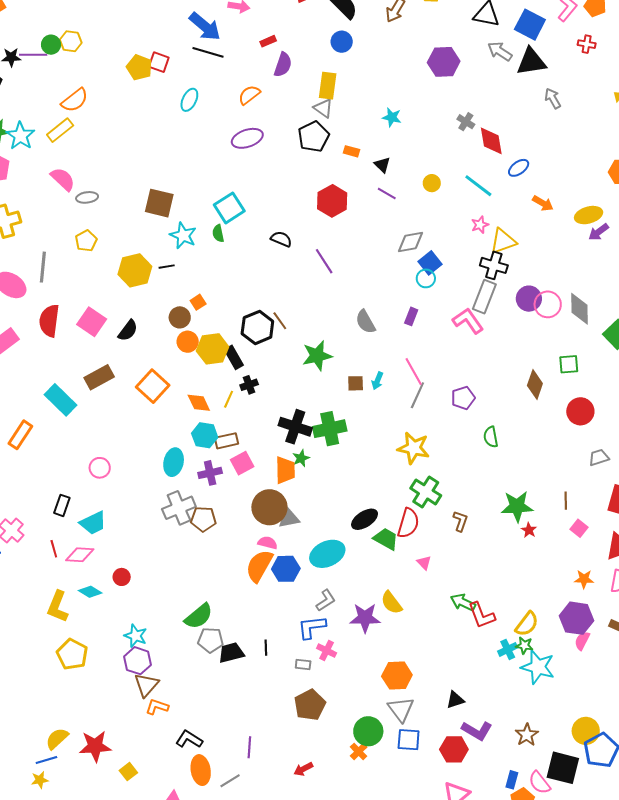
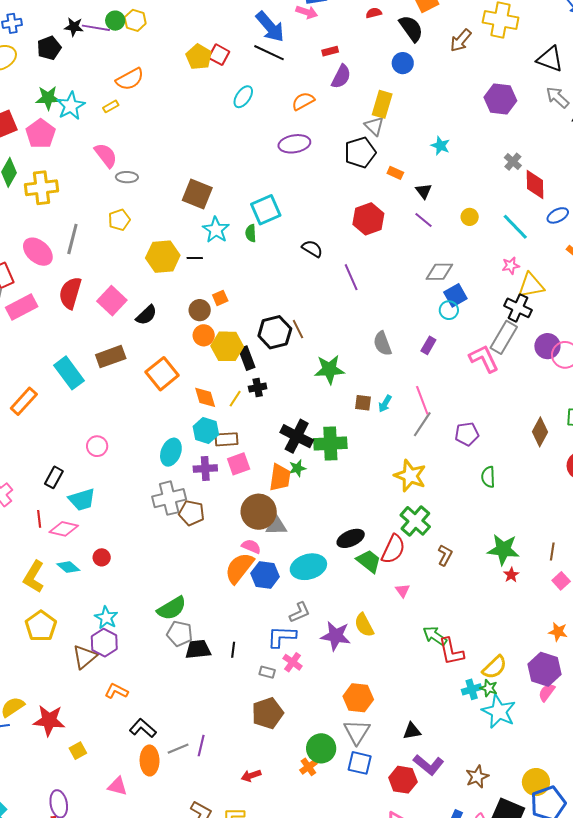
yellow rectangle: (60, 130) -> (111, 106), size x0.6
brown triangle: (146, 685) -> (85, 657), moved
gray line: (230, 781) -> (178, 749), moved

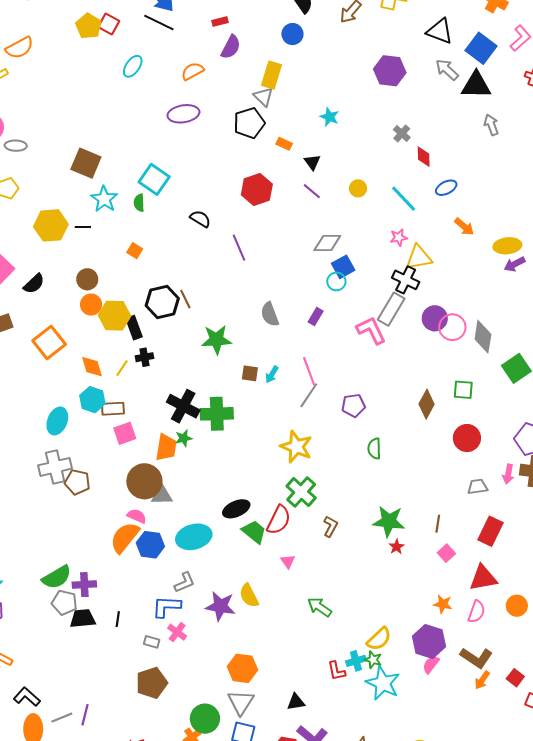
red diamond: (535, 185) -> (424, 157), size x0.7
cyan square: (266, 210) -> (154, 179), turned -32
orange square: (220, 298) -> (135, 251), moved, turned -35
purple cross: (205, 468) -> (84, 585), moved
red L-shape: (451, 652) -> (336, 671), moved, size x0.7

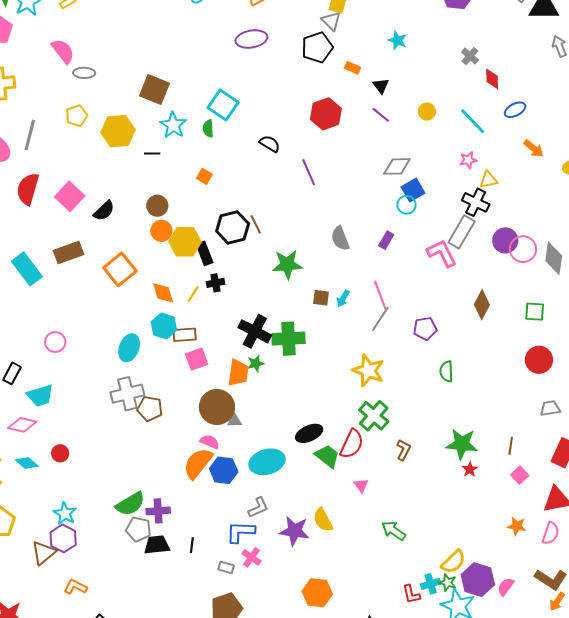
yellow hexagon: (51, 225) -> (118, 131), moved
yellow triangle: (419, 257) -> (488, 180), size x0.7
brown diamond: (427, 404) -> (482, 305), moved
gray triangle: (162, 495) -> (234, 421), size x0.7
purple hexagon: (429, 641) -> (478, 580), moved

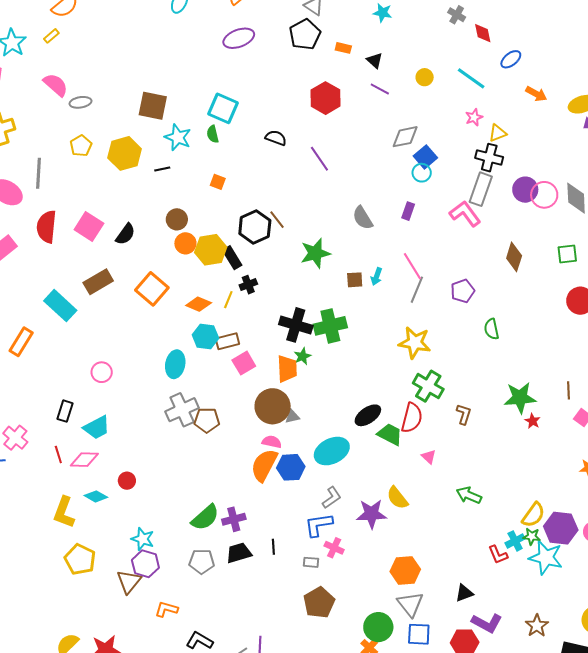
orange diamond: (163, 293) -> (199, 304), turned -40
gray pentagon: (138, 529) -> (202, 561), moved

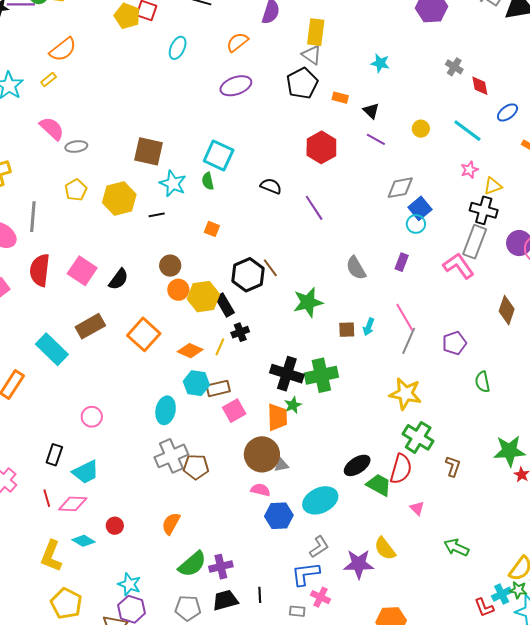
orange semicircle: (264, 465) -> (171, 524), moved, size x0.7

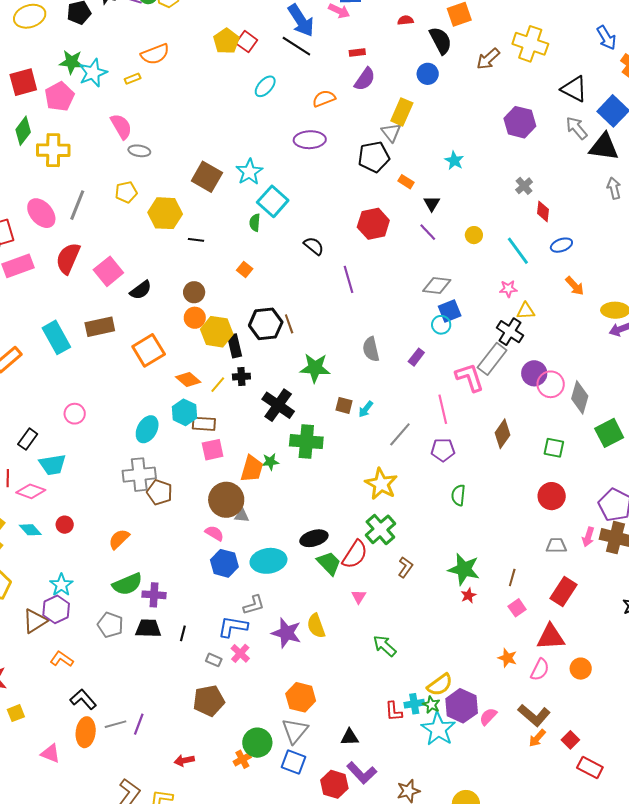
cyan star: (173, 184) -> (249, 172), moved
pink line: (405, 317) -> (443, 409), moved
black cross: (287, 374) -> (278, 405), moved

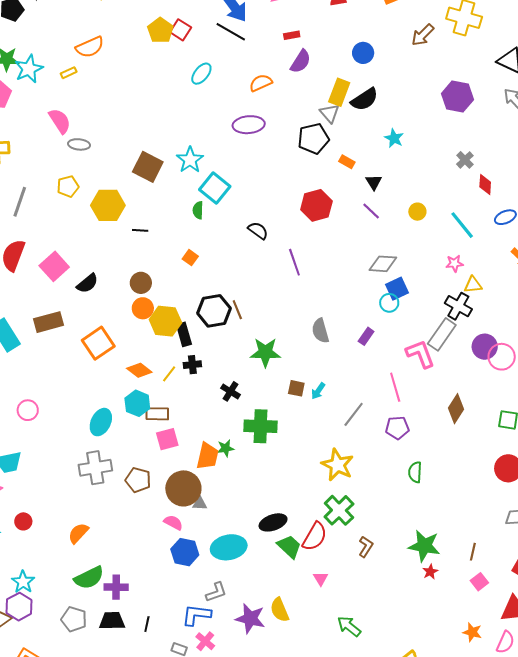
black semicircle: (441, 41) -> (365, 99), moved, turned 88
black cross: (278, 405) -> (230, 391), size x0.6
brown pentagon: (160, 492) -> (138, 480), moved

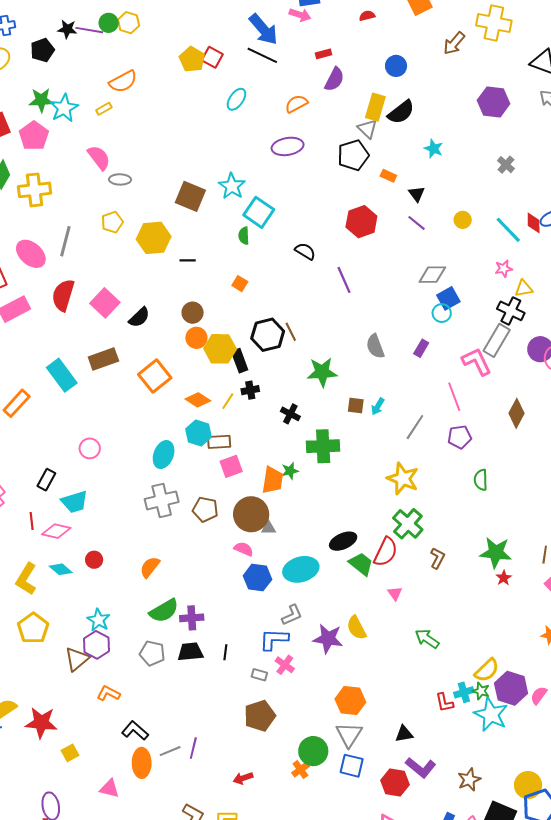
red diamond: (485, 185) -> (534, 223), moved

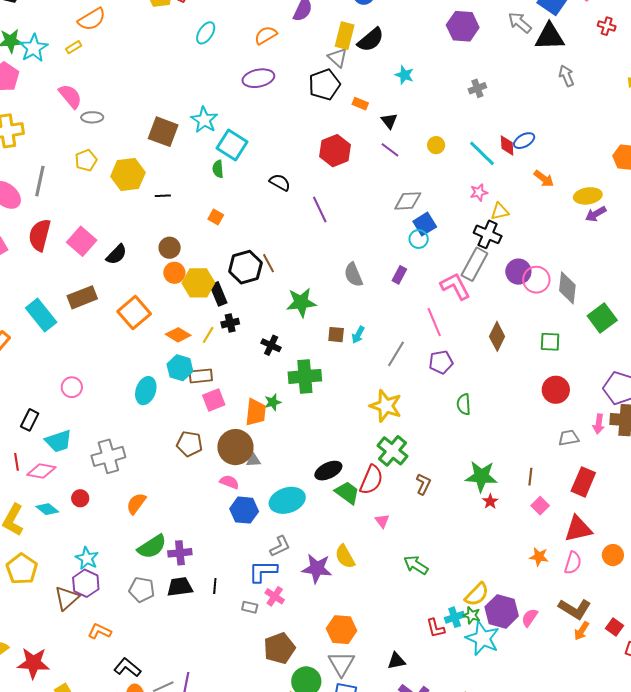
gray cross: (506, 165) -> (477, 88), turned 30
gray cross: (162, 500) -> (108, 456), moved
brown pentagon: (260, 716) -> (279, 648), moved

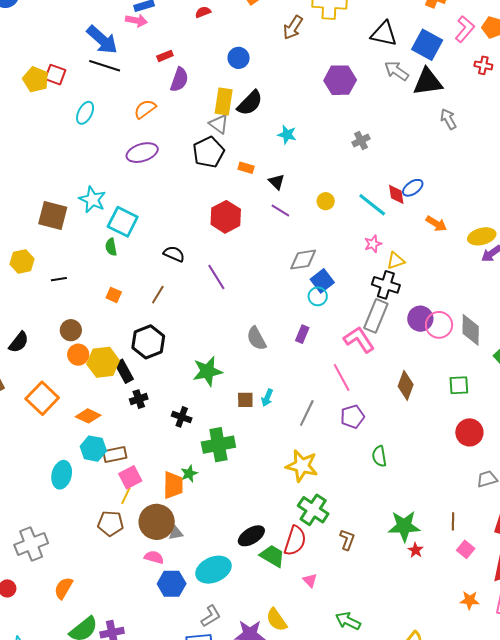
yellow hexagon: (128, 175) -> (22, 262), size x0.7
brown line: (268, 263) -> (158, 295), moved, turned 66
yellow line: (208, 335) -> (126, 496), moved

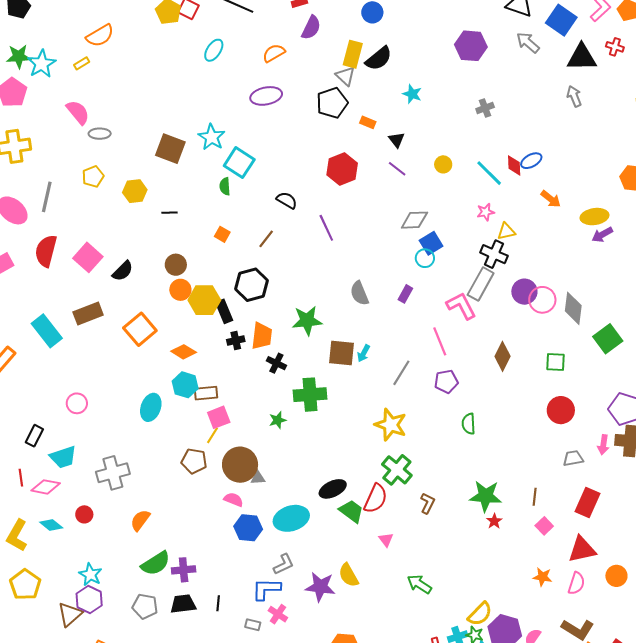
black triangle: (428, 82) -> (582, 57), moved
brown square: (245, 400) -> (342, 353), size x1.6
orange trapezoid: (173, 485) -> (262, 336), moved

